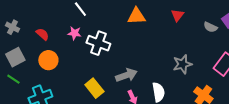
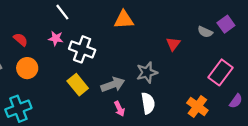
red triangle: (177, 15) -> (173, 44), moved
gray star: (182, 64) -> (147, 72), moved
yellow rectangle: (94, 88) -> (78, 85), moved

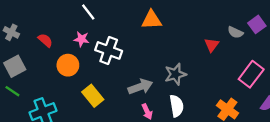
red triangle: (173, 44) -> (212, 45), moved
orange circle: (27, 68) -> (68, 65), moved
yellow rectangle: (78, 85) -> (93, 96), moved

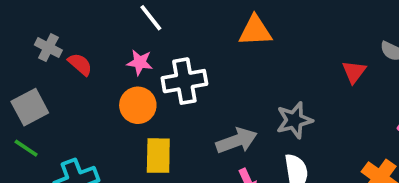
gray cross: (11, 32) -> (48, 48), moved
white cross: (109, 50) -> (184, 81), turned -30
orange circle: (68, 65) -> (138, 105), moved
yellow rectangle: (93, 96) -> (158, 156), turned 40

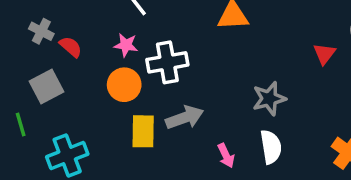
gray square: (30, 107) -> (47, 86), moved
gray arrow: (237, 141) -> (185, 118), moved
green line: (26, 148) -> (21, 124), turned 40

